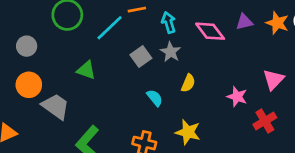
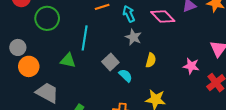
cyan line: (110, 28) -> (85, 38), moved, turned -30
gray square: (141, 56) -> (110, 62), moved
orange circle: (29, 85) -> (29, 66), moved

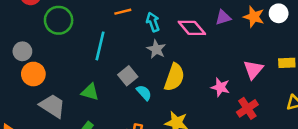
green triangle: (68, 60) -> (90, 92), moved
yellow semicircle: (151, 60) -> (174, 77), size x1.6

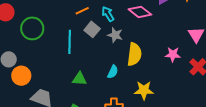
gray square: (128, 76) -> (92, 29), moved
green triangle: (90, 92) -> (79, 79), moved
cyan semicircle: (144, 93) -> (113, 72), turned 80

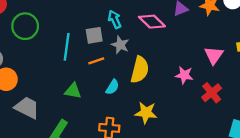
orange line: (82, 11) -> (96, 61), moved
gray square: (92, 29) -> (94, 35), turned 35

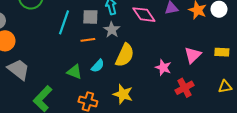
green triangle: (73, 91) -> (74, 72), moved

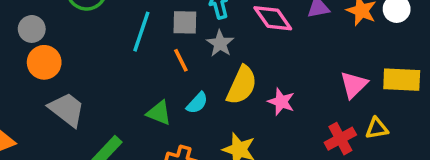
orange line: (88, 40) -> (181, 60), turned 72
yellow rectangle: (222, 52) -> (402, 80), size x1.5
pink star: (163, 67) -> (281, 102), moved
yellow triangle: (225, 87) -> (377, 128), moved

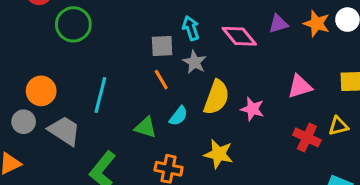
gray circle: (32, 29) -> (24, 122), moved
cyan line: (141, 32) -> (100, 95), moved
pink triangle: (354, 85) -> (300, 86), moved, turned 32
red cross: (340, 139) -> (307, 137), turned -32

